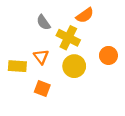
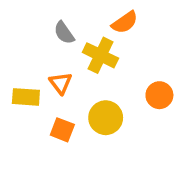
orange circle: (108, 55) -> (159, 95), moved
yellow circle: (74, 66) -> (106, 118), moved

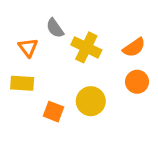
orange semicircle: (125, 22) -> (134, 47), moved
orange triangle: (61, 83) -> (28, 47), moved

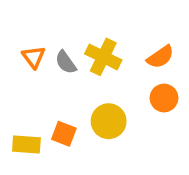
gray semicircle: (55, 28) -> (66, 62), moved
yellow rectangle: (22, 83) -> (26, 144), moved

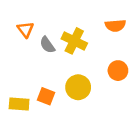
orange triangle: (34, 57) -> (25, 29), moved
orange semicircle: (160, 57) -> (115, 26), moved, turned 30

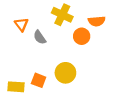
yellow cross: (74, 41) -> (62, 15), moved
orange circle: (118, 71) -> (82, 36), moved

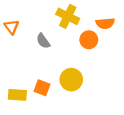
orange triangle: (21, 24) -> (12, 27), moved

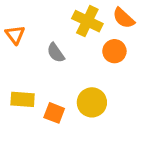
orange semicircle: (105, 23) -> (124, 18), moved, turned 48
yellow rectangle: (17, 95) -> (23, 99), moved

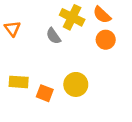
orange circle: (114, 51) -> (106, 40), moved
gray semicircle: (56, 53) -> (53, 36), moved

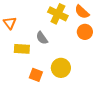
gray semicircle: (53, 36) -> (42, 38), moved
yellow rectangle: (19, 82) -> (22, 49), moved

